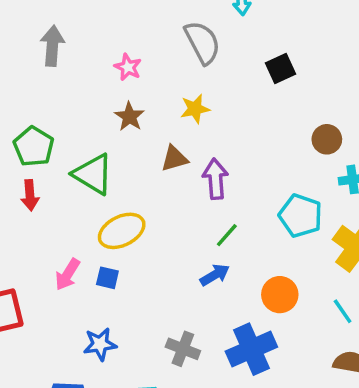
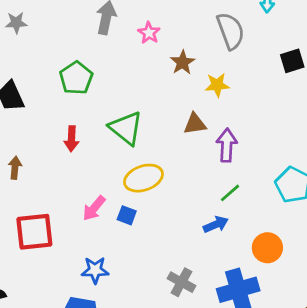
pink star: (128, 67) -> (149, 33), moved
brown star: (130, 117) -> (183, 62), moved
green pentagon: (34, 147) -> (76, 78), moved
blue star: (100, 344) -> (95, 270), moved

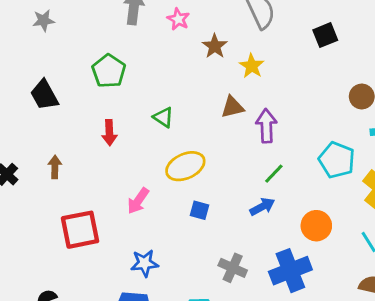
yellow star: (217, 85) -> (252, 66), turned -30
green triangle: (126, 128) -> (163, 117), size x0.6
blue square: (127, 215) -> (200, 210), moved

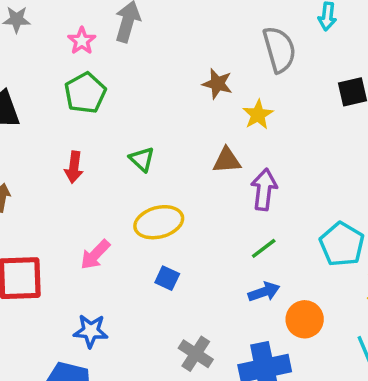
pink star: (178, 19) -> (82, 41), moved
brown star: (215, 46) -> (217, 84), turned -30
blue arrow: (262, 207) -> (264, 292), moved

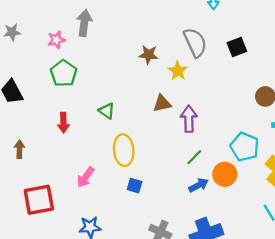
pink star: (82, 41) -> (56, 40), turned 30
gray semicircle: (279, 49) -> (195, 43), moved
yellow ellipse: (159, 222) -> (124, 150), turned -72
orange circle: (305, 319) -> (225, 174), moved

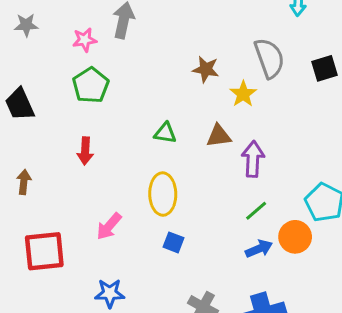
green triangle: (107, 111) -> (165, 133), moved, turned -30

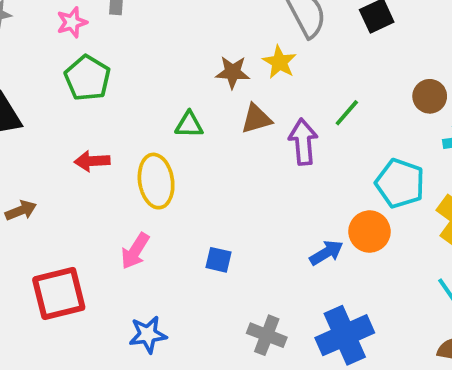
brown star: (206, 69) -> (233, 72), moved
red arrow: (85, 151) -> (92, 161), turned 92
brown arrow: (24, 182) -> (21, 211), turned 70
yellow ellipse: (163, 194) -> (156, 181), moved
green line: (256, 211) -> (347, 113), moved

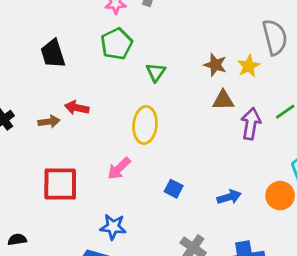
green triangle: (189, 125) -> (156, 72), moved, turned 50
red arrow: (92, 161) -> (77, 108), moved
blue arrow: (326, 253) -> (229, 197), moved

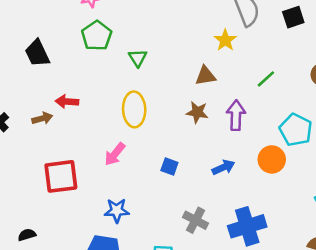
brown star: (215, 65) -> (197, 112), moved
purple arrow: (251, 124) -> (236, 115), moved

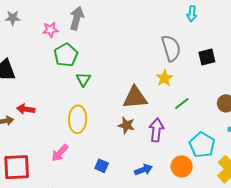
green pentagon: (97, 36) -> (66, 55), moved
yellow star: (225, 40) -> (164, 78), moved
brown triangle: (205, 76) -> (135, 97), size x1.5

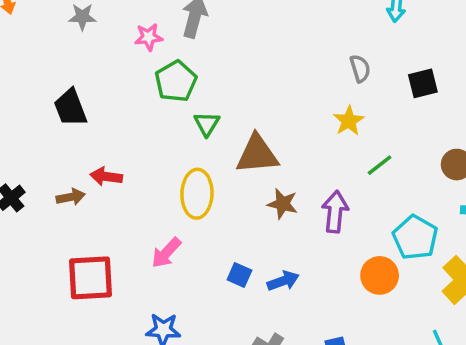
gray semicircle: (171, 48) -> (360, 68), size x0.6
brown triangle: (135, 97) -> (257, 154), moved
blue arrow: (144, 170) -> (283, 281), moved

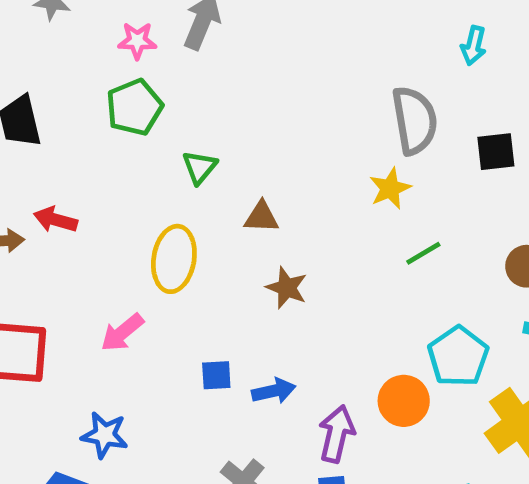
gray semicircle: (360, 68) -> (415, 120), size x1.8
green pentagon: (176, 81) -> (134, 107), moved
brown triangle: (257, 154) -> (261, 217), size x0.6
purple arrow: (335, 212) -> (337, 434), moved
blue square: (239, 275) -> (216, 375), turned -35

